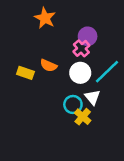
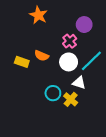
purple circle: (88, 36) -> (84, 25), moved
white triangle: (92, 97) -> (79, 83), turned -32
cyan circle: (73, 104) -> (53, 93), moved

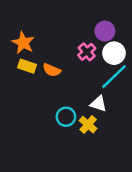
orange star: (38, 15) -> (23, 43), moved
yellow rectangle: (22, 62) -> (27, 66), moved
white circle: (69, 62) -> (114, 53), moved

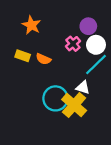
orange star: (23, 43) -> (31, 25), moved
cyan circle: (66, 117) -> (55, 98), size x1.5
yellow cross: (88, 125) -> (74, 105), size x1.6

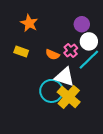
pink cross: (73, 44) -> (71, 51), moved
orange semicircle: (43, 59) -> (52, 55), moved
white triangle: (83, 87) -> (65, 77), moved, size x1.5

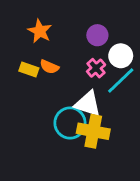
purple circle: (82, 24) -> (97, 35), moved
orange semicircle: (52, 55) -> (49, 67), moved
yellow cross: (69, 97) -> (93, 131), turned -30

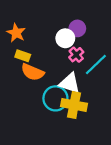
orange star: (40, 31) -> (16, 33), moved
white circle: (121, 56) -> (65, 38), moved
orange semicircle: (49, 67) -> (33, 72), moved, size x1.5

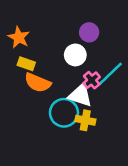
white circle: (65, 38) -> (75, 55), moved
pink cross: (76, 55) -> (92, 80), moved
yellow cross: (74, 105) -> (85, 120), size x0.7

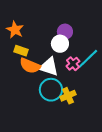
purple circle: (89, 32) -> (65, 32), moved
white triangle: (80, 95) -> (49, 67), moved
yellow cross: (85, 120) -> (68, 96), turned -35

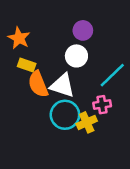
purple circle: (65, 32) -> (83, 30), moved
pink cross: (73, 64) -> (102, 105), moved, turned 32
orange semicircle: (30, 66) -> (38, 84), turned 45

